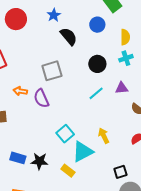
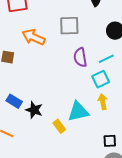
orange arrow: (20, 91) -> (33, 37), size x1.6
purple semicircle: (41, 98) -> (80, 57), moved
cyan square: (65, 134) -> (101, 79), moved

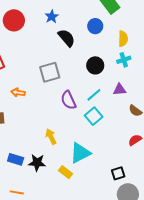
orange arrow: (33, 37) -> (18, 92), size x0.6
yellow arrow: (103, 102) -> (51, 137), moved

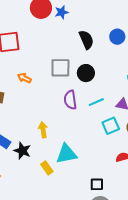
blue star: (52, 17) -> (62, 12), moved
black circle: (95, 65) -> (86, 73), moved
cyan square: (94, 116) -> (111, 126), moved

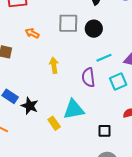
purple semicircle: (70, 100) -> (88, 77), moved
yellow arrow: (43, 130) -> (54, 65), moved
black square: (97, 184) -> (105, 131), moved

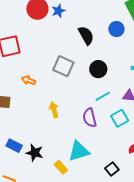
gray square: (68, 23) -> (63, 66), turned 30
black circle: (94, 29) -> (98, 69), moved
black square: (105, 131) -> (112, 169), turned -32

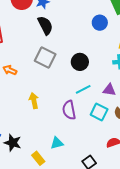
black semicircle: (86, 35) -> (45, 25), moved
cyan square: (120, 118) -> (99, 112), turned -36
cyan triangle: (79, 151) -> (57, 143), size x0.6

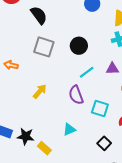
yellow arrow: (34, 101) -> (40, 91), turned 63
cyan square: (99, 112) -> (100, 108), moved
yellow rectangle: (38, 158) -> (44, 148), moved

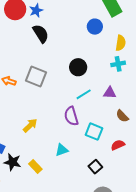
gray square: (44, 47) -> (36, 77), moved
yellow arrow: (40, 91) -> (30, 125), moved
black star: (26, 136) -> (12, 162), moved

